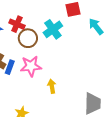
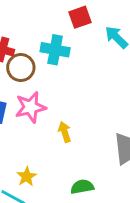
cyan cross: (53, 29) -> (55, 50), turned -36

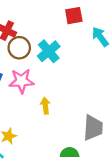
cyan cross: (55, 50) -> (49, 51), moved, turned 30
green semicircle: (82, 187) -> (69, 153), moved

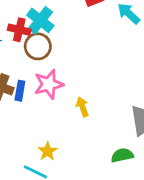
cyan cross: (49, 51) -> (40, 20), moved

